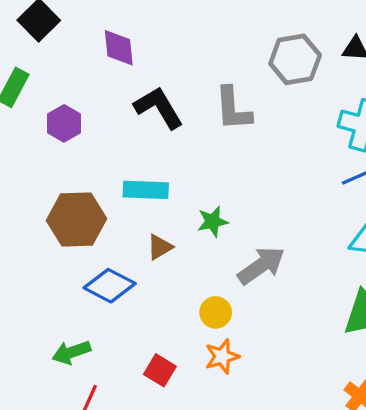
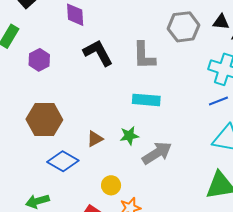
cyan rectangle: (146, 190) -> (146, 100), moved
green star: (213, 222) -> (129, 136), moved
yellow circle: (216, 312) -> (111, 185), moved

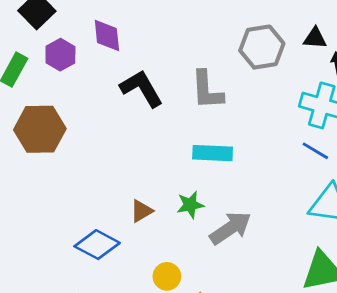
purple hexagon: (39, 60) -> (60, 55), moved
blue line: (218, 101) -> (315, 151), turned 54
brown hexagon: (44, 119) -> (40, 129), moved

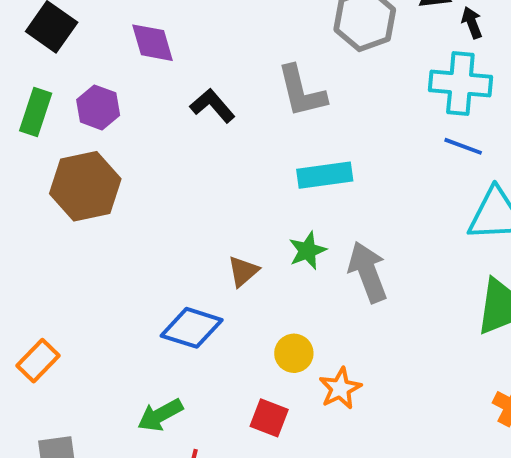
purple hexagon: (60, 55) -> (98, 107), moved
black L-shape: (142, 88) -> (213, 106), size x0.7
gray arrow: (230, 228) -> (368, 272), turned -66

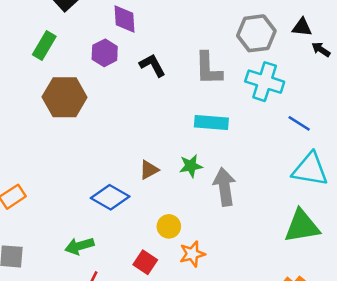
black arrow: (472, 23) -> (321, 49), turned -48
cyan cross: (460, 83) -> (265, 82), moved
purple hexagon: (98, 107) -> (105, 53), moved

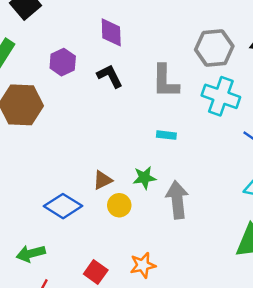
purple diamond: (125, 19) -> (111, 32), moved
cyan rectangle: (211, 122) -> (166, 135), size x0.6
yellow circle: (169, 226) -> (119, 205), moved

